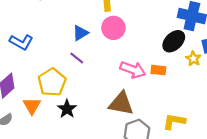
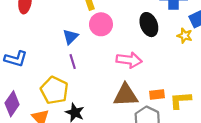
black ellipse: (174, 41) -> (149, 25), moved, turned -55
purple line: (77, 58) -> (73, 62), turned 48
orange rectangle: (158, 70) -> (157, 95), moved

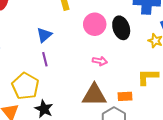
pink circle: (101, 24) -> (95, 24), moved
pink arrow: (129, 60) -> (100, 61), size x0.6
yellow L-shape: (180, 100) -> (148, 77), moved

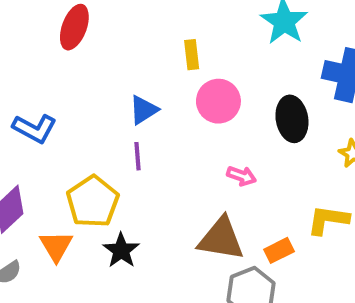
pink circle: (95, 24) -> (218, 101), moved
orange rectangle: (125, 96) -> (279, 250), turned -32

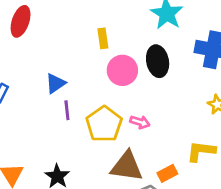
blue triangle: (144, 110) -> (55, 83), moved
black ellipse: (292, 119) -> (158, 61), moved
yellow pentagon: (93, 202) -> (104, 124), moved

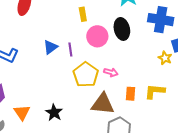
purple line: (67, 110) -> (70, 50), moved
orange rectangle: (167, 173) -> (131, 94), moved, turned -56

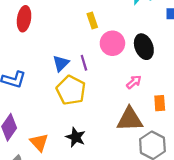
black ellipse: (122, 29) -> (144, 47), moved
pink arrow: (111, 72) -> (134, 82), turned -48
yellow pentagon: (86, 75) -> (71, 90), moved

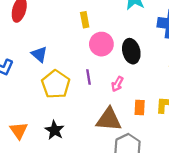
blue triangle: (61, 63) -> (39, 54), moved, turned -42
purple line: (84, 63) -> (89, 77), moved
pink arrow: (134, 82) -> (117, 84), turned 152

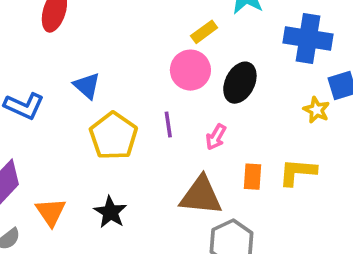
yellow rectangle: (85, 20) -> (204, 32), moved, turned 64
black ellipse: (131, 51) -> (240, 83), turned 40

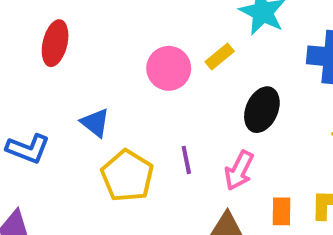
pink circle: (190, 70) -> (169, 68), moved
pink arrow: (216, 137) -> (239, 170), size x1.4

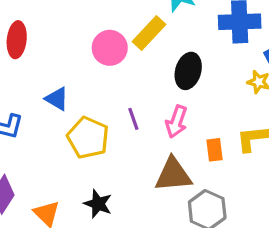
yellow rectangle: (220, 56) -> (149, 33), size x1.5

